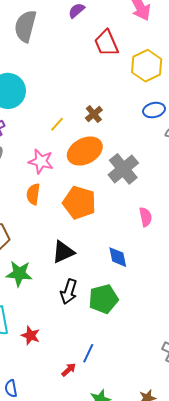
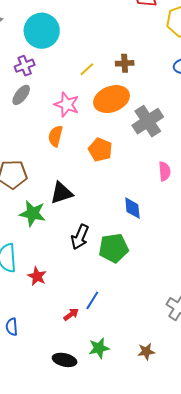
brown cross: (94, 114) -> (125, 63), turned 30
orange pentagon: (79, 203) -> (100, 150), size x0.7
black triangle: (63, 252) -> (62, 193), moved

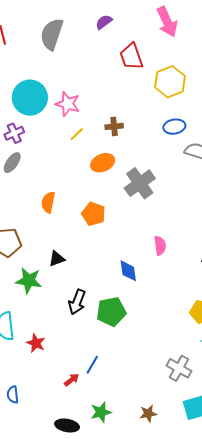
orange ellipse: (112, 99) -> (103, 163), size x0.7
pink star: (67, 104) -> (68, 104), moved
pink semicircle: (164, 171) -> (160, 246), moved
black triangle: (62, 193) -> (57, 259), size x0.7

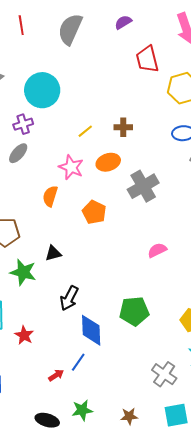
pink star: (68, 104) -> (71, 167), moved
pink semicircle: (160, 246) -> (157, 250), turned -114
blue diamond: (128, 271) -> (91, 330), moved, size x1.4
green pentagon: (111, 312) -> (134, 311), moved

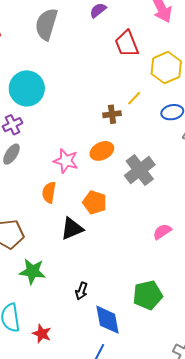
yellow line: (85, 131) -> (134, 98), moved
black triangle: (53, 253) -> (72, 229), moved, size x1.4
black arrow: (69, 298) -> (81, 291), size x0.7

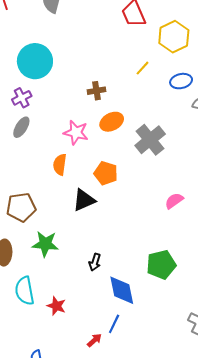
brown cross: (112, 114) -> (97, 91), moved

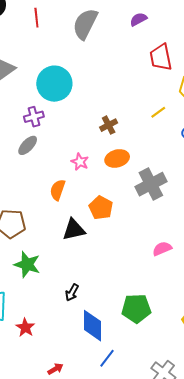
brown cross: (97, 91) -> (109, 125), turned -30
pink star: (76, 133) -> (80, 162), size x0.7
blue line: (114, 324) -> (107, 358), moved

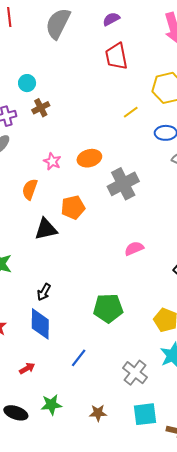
red trapezoid: (161, 57) -> (116, 56), moved
cyan circle: (54, 84) -> (27, 83), size x0.5
brown cross: (109, 125) -> (41, 108), moved
orange pentagon: (101, 208) -> (73, 207), turned 30
blue diamond: (92, 326) -> (40, 324), moved

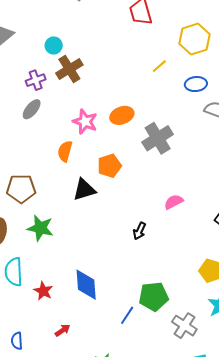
brown cross: (41, 108) -> (69, 69), size x1.5
pink star: (52, 161) -> (85, 122), size x1.4
black arrow: (44, 292) -> (139, 231), moved
green pentagon: (108, 308) -> (154, 296), moved
red arrow: (27, 368) -> (63, 330), moved

